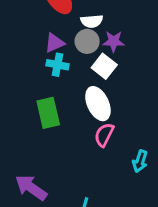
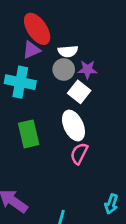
purple triangle: (54, 43) -> (31, 50), moved
cyan cross: (58, 65) -> (20, 82), moved, size x1.5
cyan arrow: (140, 161) -> (111, 204), moved

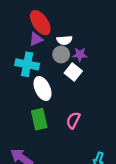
white ellipse: (73, 126) -> (43, 88), moved
green rectangle: (29, 134) -> (39, 119), moved

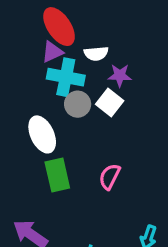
gray circle: (61, 54) -> (78, 104), moved
cyan cross: (27, 64) -> (66, 77), moved
white ellipse: (43, 88) -> (42, 134), moved

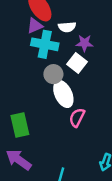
gray circle: (78, 104) -> (53, 74), moved
white ellipse: (42, 134) -> (63, 94), moved
green rectangle: (57, 175) -> (20, 125), moved

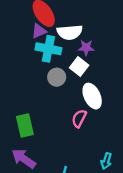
white semicircle: (67, 27) -> (70, 32), size x1.5
white ellipse: (63, 94) -> (92, 96), moved

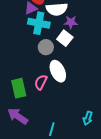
white ellipse: (92, 96) -> (58, 71), moved
pink semicircle: (79, 118) -> (41, 82), moved

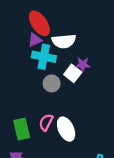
purple star: (71, 22) -> (83, 65), moved
white ellipse: (58, 71) -> (66, 129), moved

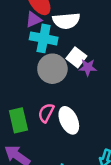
purple star: (83, 65) -> (88, 67), moved
gray circle: (52, 83) -> (52, 69), size x1.5

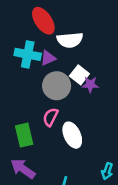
purple triangle: (34, 20) -> (48, 58), moved
cyan cross: (44, 38) -> (28, 54), moved
pink semicircle: (46, 113) -> (51, 117), moved

